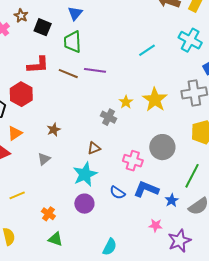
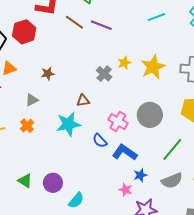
blue semicircle: (117, 193) -> (100, 141), moved
blue star: (172, 200) -> (140, 175), moved
purple circle: (84, 204) -> (53, 183), moved
orange cross: (48, 214) -> (27, 126), moved

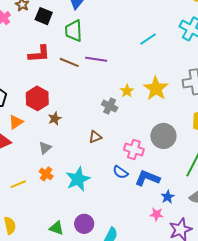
red hexagon: (24, 32) -> (37, 98), moved
cyan star: (68, 124) -> (78, 179), moved

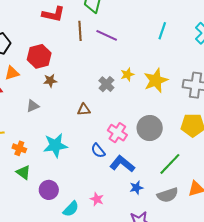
cyan line: (148, 39) -> (162, 31), turned -54
brown line: (69, 62) -> (80, 31), turned 48
orange cross: (46, 174) -> (19, 148), moved, turned -32
pink star: (157, 214) -> (97, 199), moved
green triangle: (56, 228) -> (23, 172), moved

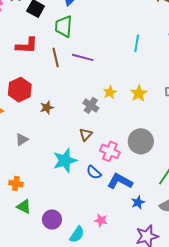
yellow star: (156, 80) -> (139, 93), size x0.7
brown star: (50, 81) -> (47, 108), moved
brown triangle: (84, 110) -> (86, 134), moved, turned -32
cyan star: (55, 145) -> (65, 160), moved

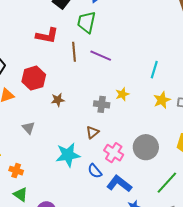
cyan line: (137, 43) -> (154, 70), moved
yellow star: (139, 93) -> (162, 100), moved
gray cross: (91, 105) -> (102, 104), turned -35
gray triangle: (22, 140) -> (28, 128), turned -48

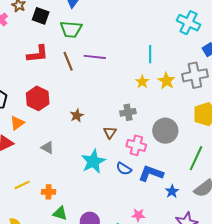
green trapezoid: (86, 22) -> (71, 29), turned -80
yellow star: (122, 94) -> (142, 82), moved
brown star: (58, 100) -> (77, 115), moved
gray cross: (102, 104) -> (128, 112), moved

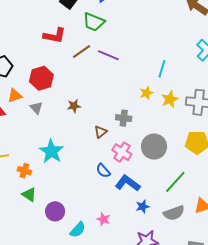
brown line: (68, 61) -> (82, 52), turned 60
gray triangle: (47, 147) -> (36, 108), moved
cyan star: (93, 161) -> (51, 151), moved, turned -30

